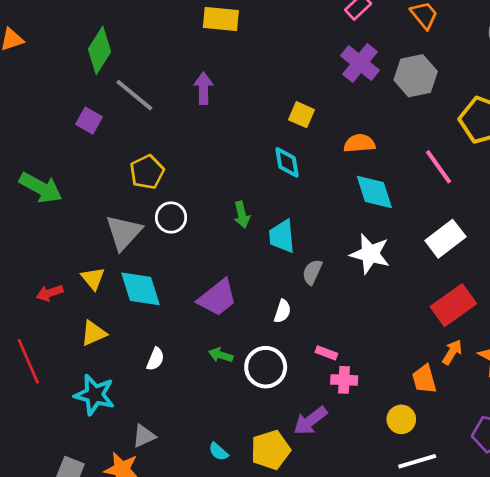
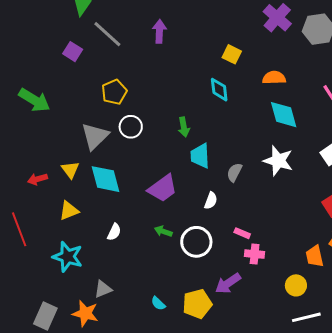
cyan trapezoid: (282, 236) -> (200, 156), moved

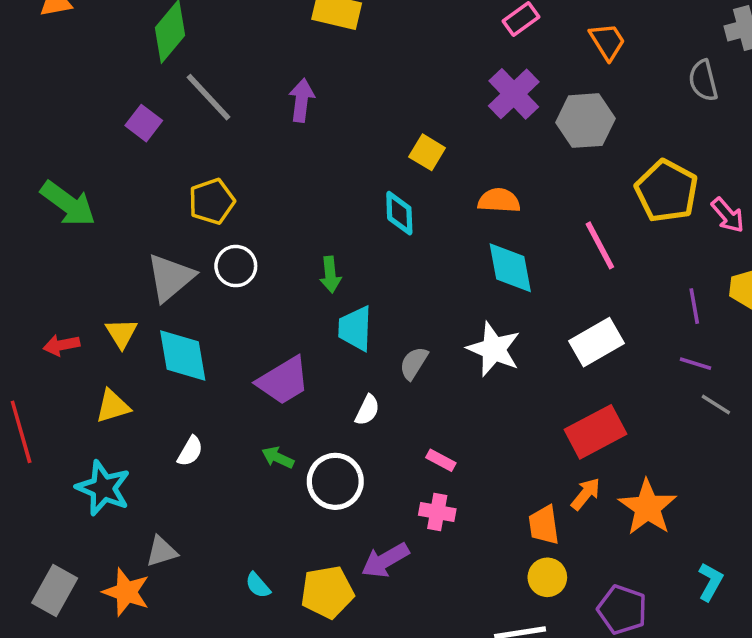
pink rectangle: (242, 233) -> (441, 460), moved
yellow circle: (296, 285) -> (547, 577), moved

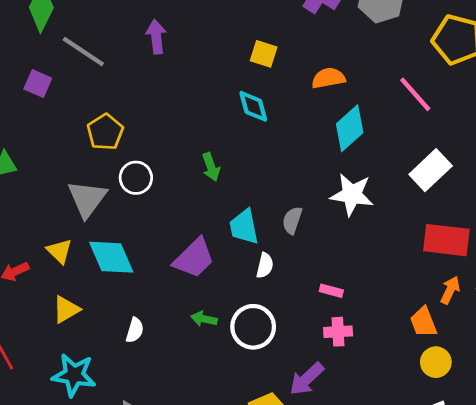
cyan diamond: (510, 268) -> (350, 128), turned 72
cyan trapezoid: (355, 328) -> (244, 227), moved
red rectangle: (595, 432) -> (446, 240), turned 48

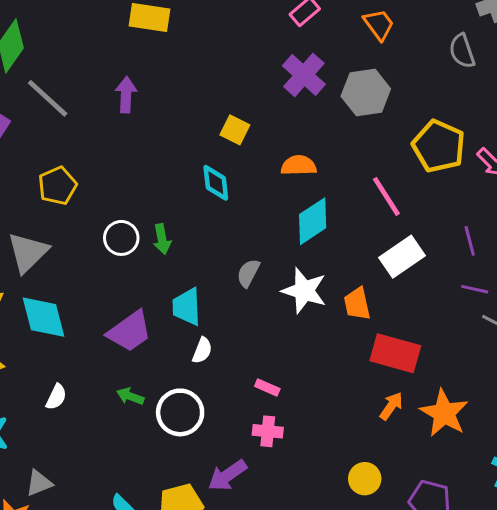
white rectangle: (431, 170) -> (402, 257), moved
white circle: (136, 178) -> (121, 238), moved
gray semicircle: (292, 220) -> (248, 273), moved
orange trapezoid: (423, 322) -> (357, 304), moved

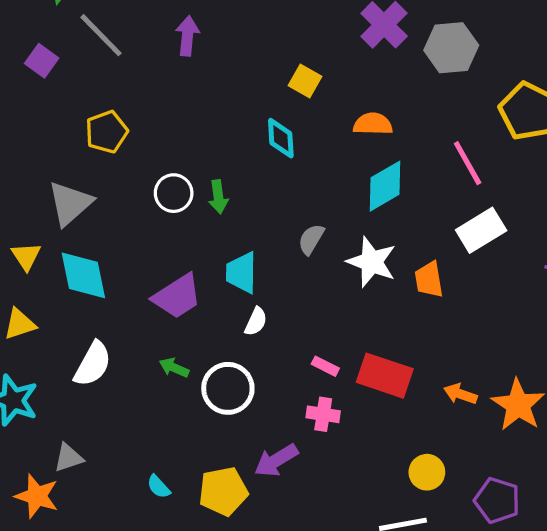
red rectangle: (395, 353) -> (385, 376), moved
white semicircle: (56, 397) -> (93, 364), size x1.6
orange arrow: (391, 406) -> (460, 394), turned -108

